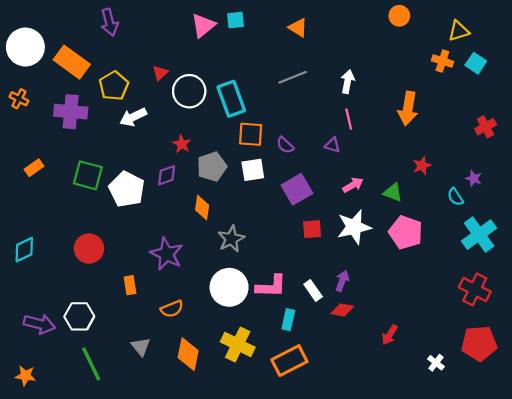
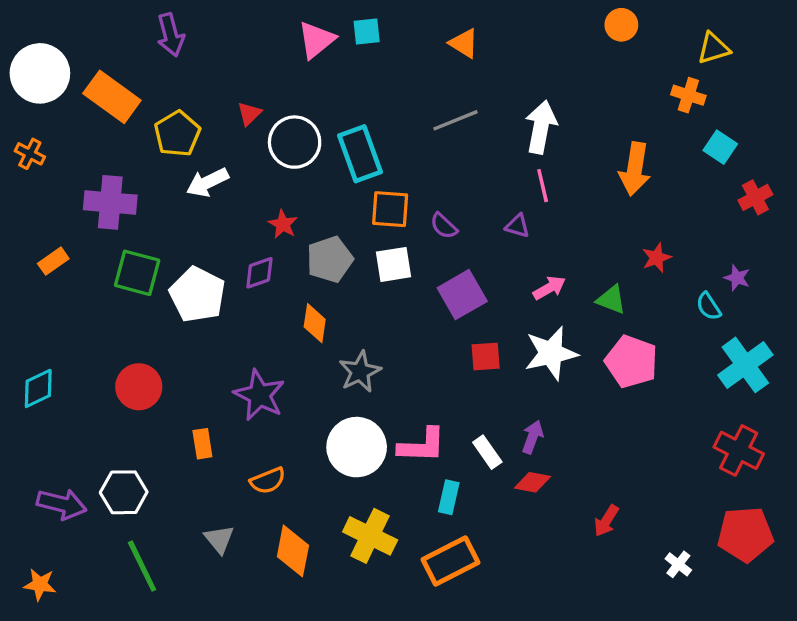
cyan square: (476, 63) -> (720, 147), moved
white arrow: (348, 82) -> (541, 127), size x1.4
purple cross: (71, 112) -> (110, 202), moved

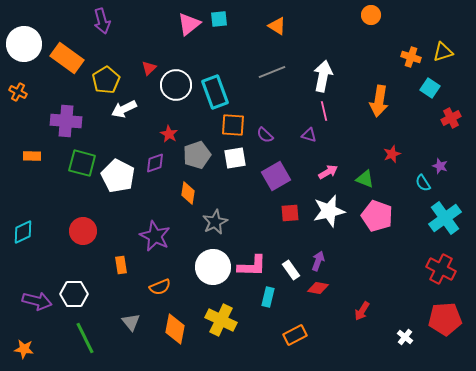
yellow triangle: (714, 48) -> (443, 52), moved
orange rectangle: (53, 261) -> (32, 156), turned 36
orange rectangle: (450, 561) -> (295, 335), moved, size x0.7

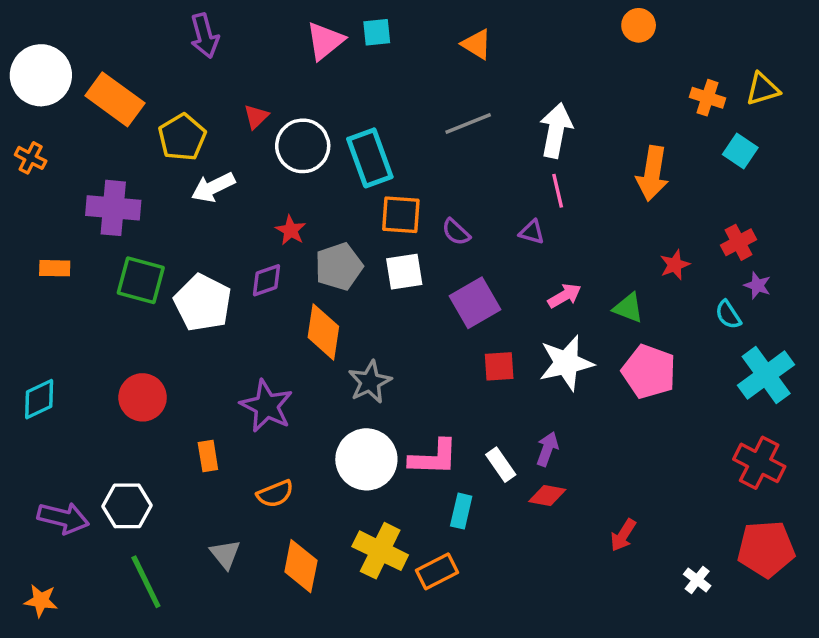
purple arrow: (102, 21) -> (205, 36), moved
red cross: (451, 118) -> (738, 242), moved
orange diamond: (188, 193) -> (323, 332), size x1.4
orange rectangle: (295, 335) -> (437, 571), moved

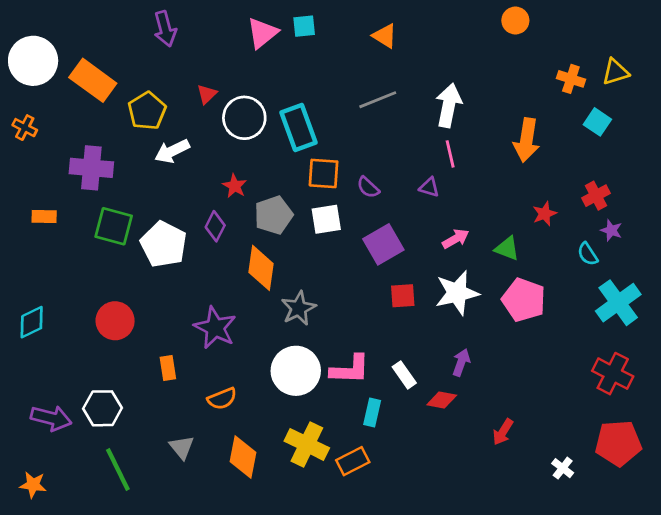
purple diamond: (267, 280) -> (215, 226), turned -44
purple arrow: (547, 449) -> (461, 362), moved

